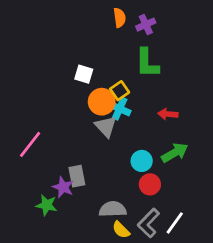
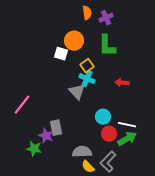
orange circle: (102, 102) -> (74, 41), moved
green arrow: (175, 153) -> (127, 139), moved
white line: (175, 223) -> (127, 125), moved, turned 66

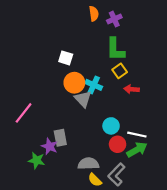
orange circle: (74, 41) -> (74, 83), moved
yellow square: (87, 66) -> (120, 71), moved

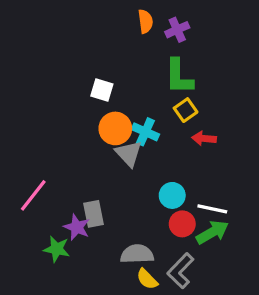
pink line: (24, 113) -> (33, 195), moved

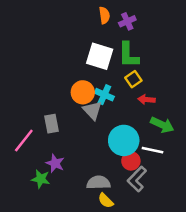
white square: (102, 90) -> (100, 56), moved, size x1.6
cyan circle: (172, 195) -> (124, 140), size x1.6
gray rectangle: (94, 214) -> (51, 124), moved
green arrow: (212, 232) -> (162, 125), moved, turned 55
gray L-shape: (181, 271) -> (137, 179), moved

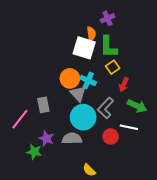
orange semicircle: (104, 15) -> (91, 34), moved
red arrow: (147, 100) -> (124, 85), turned -72
cyan circle: (124, 140) -> (83, 117), moved
gray L-shape: (137, 179) -> (105, 108), moved
gray semicircle: (98, 183) -> (72, 139), moved

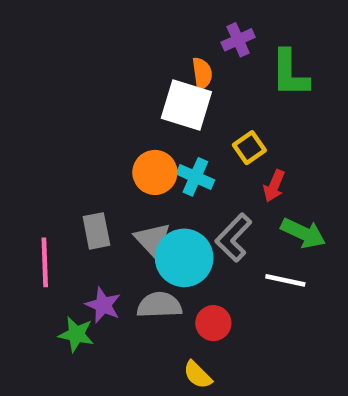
green L-shape: (109, 47) -> (290, 74), moved
gray triangle: (78, 94) -> (153, 240), moved
pink line: (20, 119) -> (45, 262), turned -40
red circle: (111, 136) -> (213, 323), moved

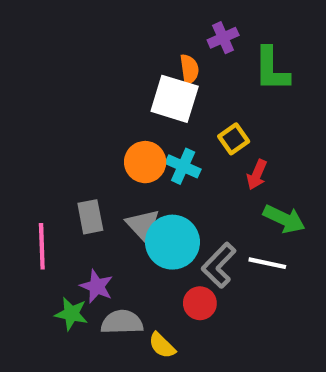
gray L-shape: (234, 238) -> (219, 265), moved
gray semicircle: (159, 305) -> (122, 322), moved
yellow semicircle: (198, 375) -> (162, 345), moved

